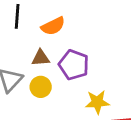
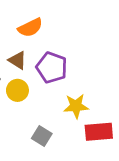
brown triangle: (41, 58) -> (17, 60), turned 36

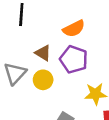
orange semicircle: (30, 28) -> (74, 29), moved

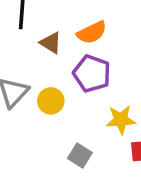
brown triangle: (43, 53) -> (51, 43), moved

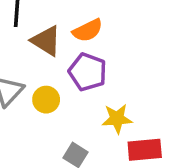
brown triangle: (51, 43) -> (46, 41), size x1.4

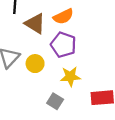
yellow star: (117, 119) -> (70, 77), moved

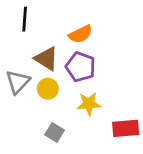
brown triangle: (35, 24) -> (46, 59), moved
gray square: (55, 101) -> (55, 132), moved

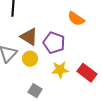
orange semicircle: (81, 34) -> (76, 19), moved, turned 60
red rectangle: (126, 128) -> (87, 73), moved, turned 42

